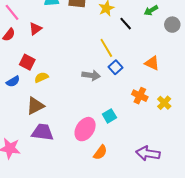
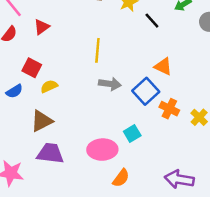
yellow line: (106, 48) -> (97, 50), moved, turned 36
orange triangle: (152, 63) -> (163, 66), moved
blue square: (115, 67) -> (146, 91), moved, size x1.5
pink ellipse: (85, 129) -> (102, 150), turned 55

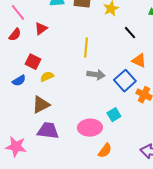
black line: (152, 21) -> (130, 33), moved

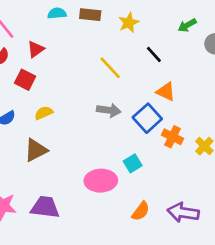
yellow line: (86, 48) -> (110, 68), moved, turned -48
red square: (33, 62) -> (25, 80), moved
purple trapezoid: (48, 131) -> (45, 207), moved
orange semicircle: (105, 151) -> (141, 211), moved

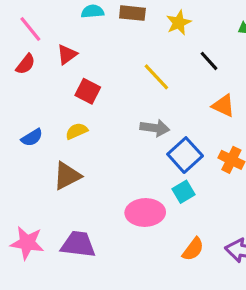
red square: (25, 80) -> (88, 91), moved
blue square: (147, 118) -> (185, 155), moved

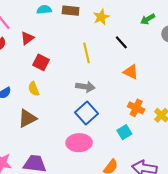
yellow line: (156, 77) -> (86, 53), turned 30
yellow semicircle: (77, 131) -> (34, 89), turned -88
blue square: (185, 155) -> (86, 113), moved
cyan square: (183, 192) -> (124, 132), moved

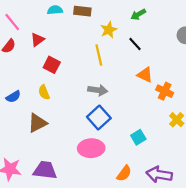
yellow star: (101, 17) -> (109, 30), moved
green arrow: (148, 19) -> (138, 14), moved
orange cross: (136, 108) -> (165, 91), moved

